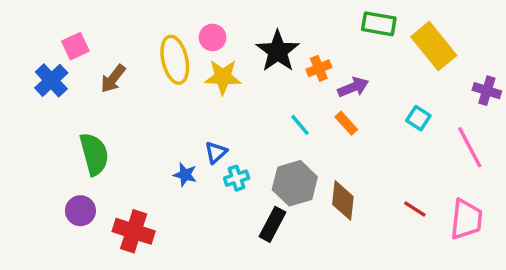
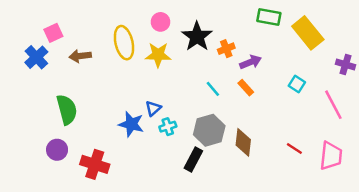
pink circle: (213, 37) -> (160, 22), moved
brown arrow: (113, 79) -> (80, 56), turned 45
blue star: (185, 175) -> (131, 124), size x1.5

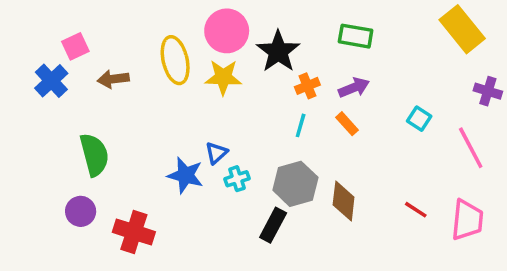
green rectangle: (269, 17) -> (356, 36), moved
pink circle: (160, 22) -> (227, 31), size x1.6
yellow rectangle: (308, 33) -> (462, 29), moved
orange cross: (226, 49) -> (307, 86), moved
cyan line: (213, 89) -> (301, 125), turned 56

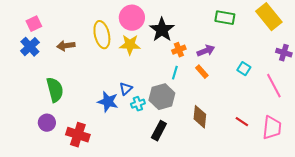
green rectangle: (356, 36) -> (225, 18), moved
pink square: (75, 46) -> (34, 24), moved
gray hexagon: (295, 184) -> (162, 97), moved

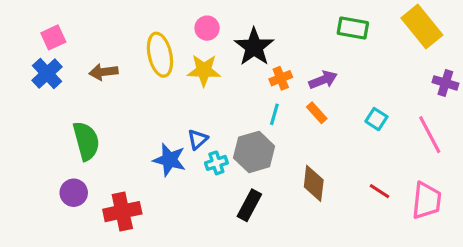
pink circle: (132, 18) -> (207, 28), size x0.6
cyan square: (244, 69) -> (376, 119), moved
red cross: (78, 135) -> (122, 212), turned -30

